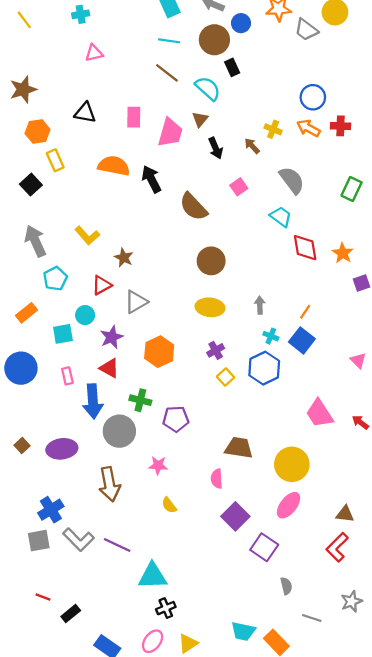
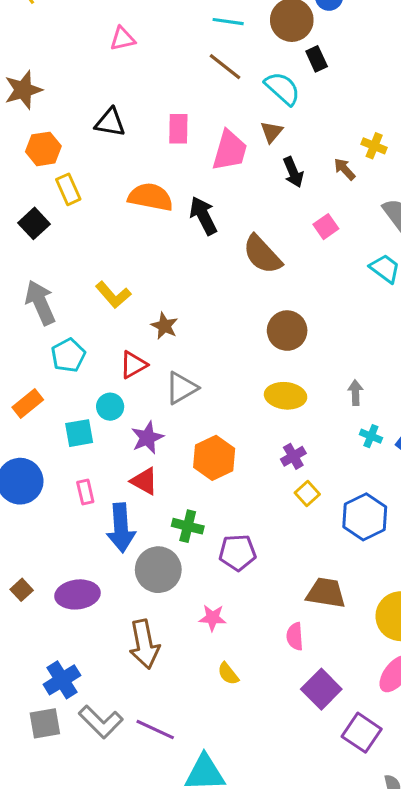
blue hexagon: (264, 368) -> (365, 517), moved

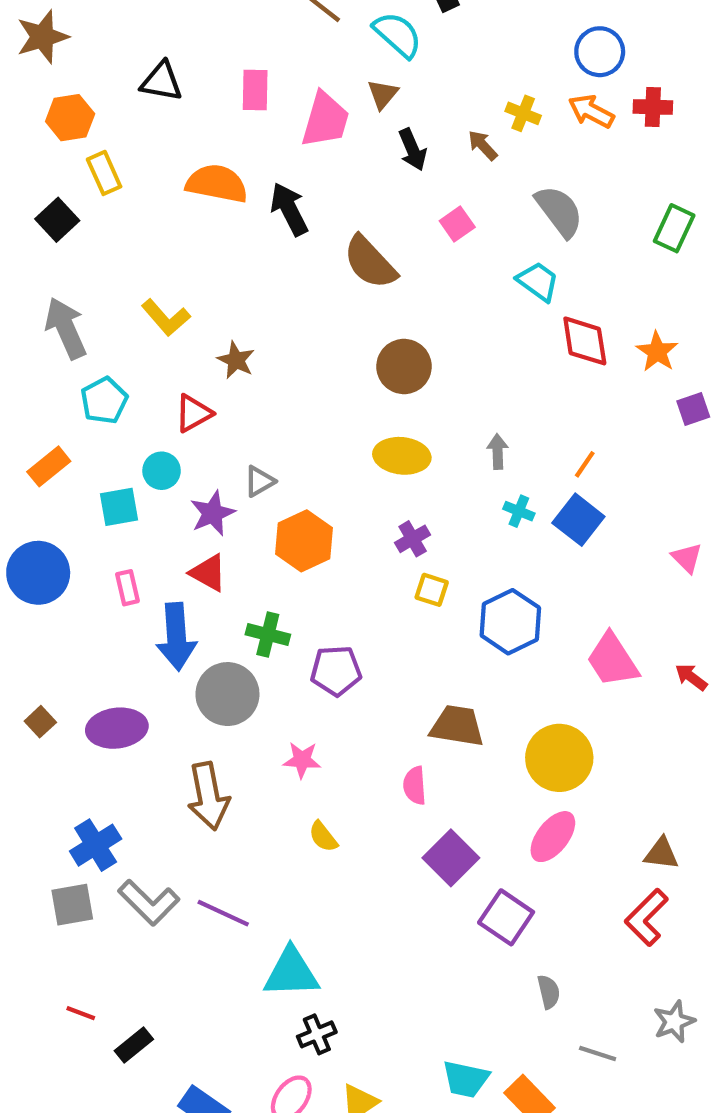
gray triangle: (182, 388) -> (259, 481), moved, size x0.7
yellow square: (307, 494) -> (432, 590), turned -30

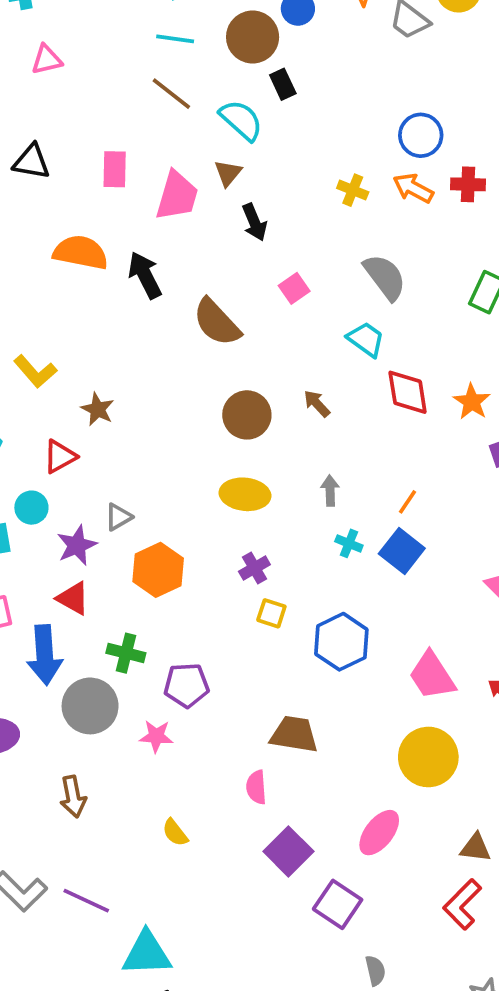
brown arrow: (483, 145) -> (317, 404), moved
yellow circle: (559, 758) -> (428, 757), moved
pink star: (302, 760) -> (156, 736), moved
brown arrow: (208, 796) -> (73, 797), size x0.7

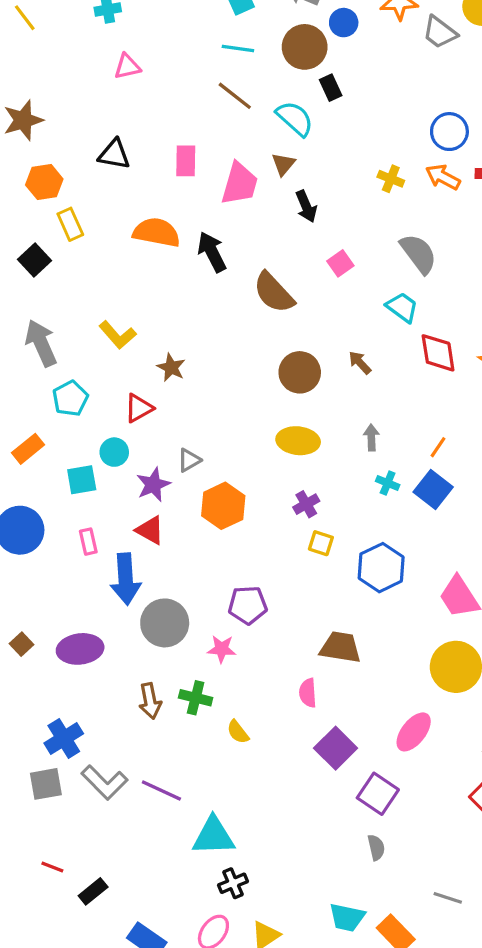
green cross: (126, 653) -> (196, 698), moved
gray semicircle: (375, 971) -> (376, 847), moved

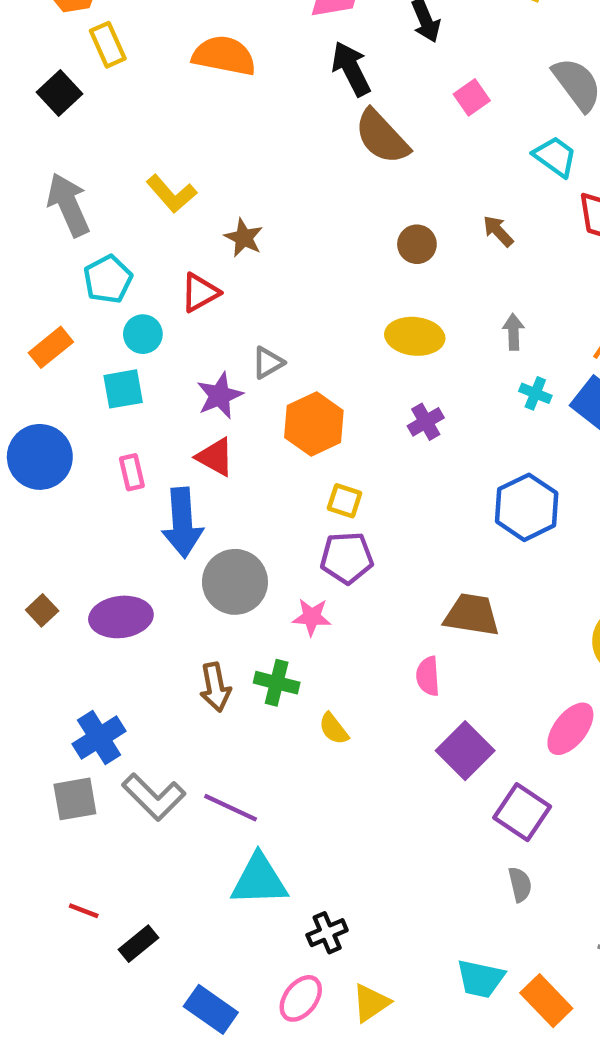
black arrow: (212, 252) -> (351, 69), moved
brown circle: (300, 372) -> (417, 244), size x0.7
cyan circle: (114, 452) -> (143, 334), moved
yellow square: (321, 543) -> (345, 501), moved
cyan triangle: (213, 836) -> (259, 880), moved

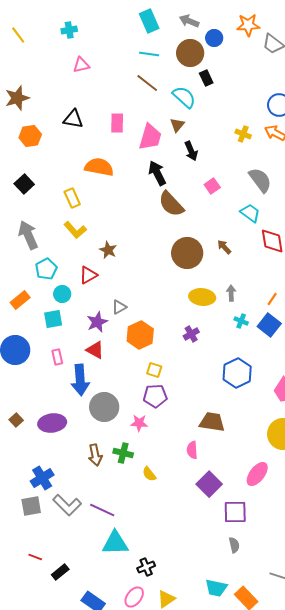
yellow rectangle: (108, 45) -> (72, 198), moved
brown circle: (417, 244) -> (187, 253), size x1.8
yellow ellipse: (415, 336) -> (202, 297), moved
purple square: (522, 812) -> (235, 512), turned -35

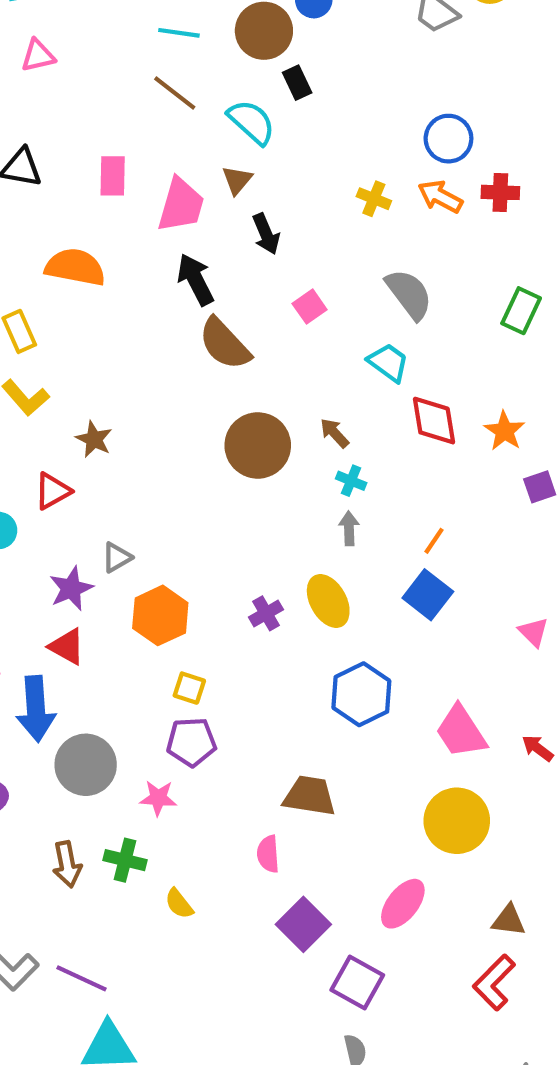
yellow ellipse: (202, 297) -> (328, 601), moved, turned 55
cyan cross: (241, 321) -> (351, 481), moved
purple square: (235, 512) -> (357, 982), turned 30

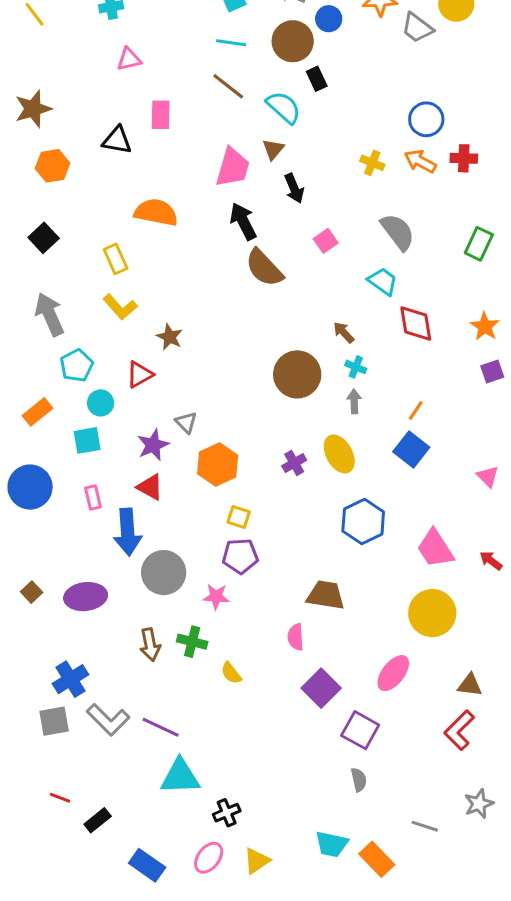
pink rectangle: (113, 176) -> (161, 115), moved
orange star: (504, 431) -> (485, 326), moved
brown circle: (258, 445) -> (297, 374), moved
gray triangle: (117, 557) -> (186, 422), turned -45

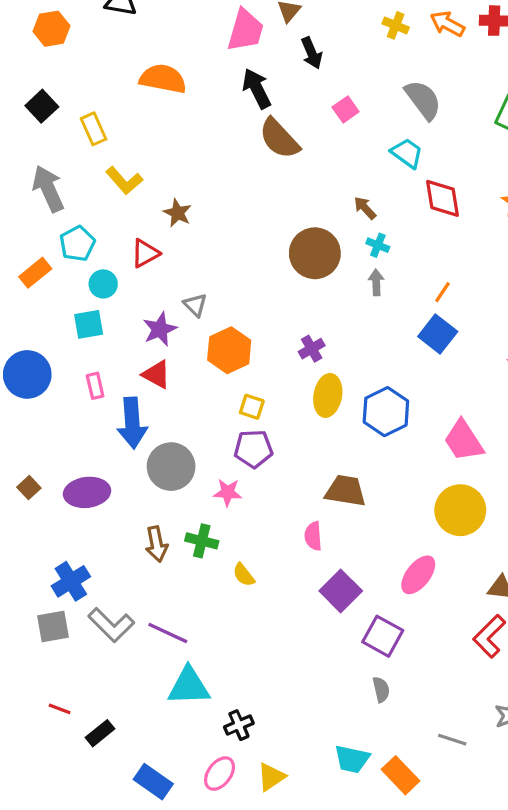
yellow rectangle: (116, 259) -> (93, 129), moved
orange rectangle: (38, 412) -> (35, 273), moved
yellow ellipse: (339, 454) -> (328, 395), moved, turned 39

